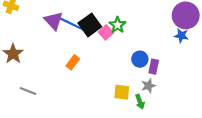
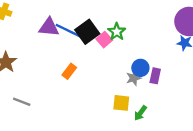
purple triangle: (54, 21) -> (49, 27), turned -42
gray star: (148, 86) -> (134, 78), moved
green arrow: (140, 102) -> (140, 113), turned 56

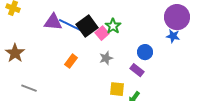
blue circle: (140, 68) -> (145, 52), moved
purple rectangle: (155, 76) -> (137, 70), moved, turned -64
gray star: (134, 78) -> (106, 58), moved

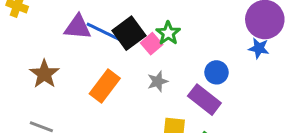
brown star: (15, 53) -> (44, 74), moved
orange rectangle: (71, 61) -> (105, 86), size x1.5
purple rectangle: (137, 70) -> (204, 100), size x1.5

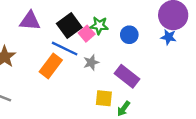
blue line: (103, 32) -> (65, 49), moved
green star: (168, 33) -> (99, 26), turned -30
blue circle: (216, 72) -> (129, 35), moved

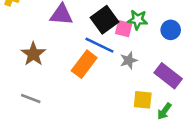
pink square: (87, 34) -> (124, 29), turned -35

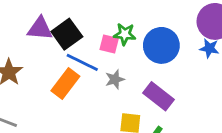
black square: (105, 20) -> (67, 34), moved
blue circle: (171, 30) -> (161, 45), size x1.6

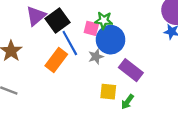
purple triangle: (40, 28) -> (36, 16), turned -45
blue circle: (161, 45) -> (111, 40), moved
blue line: (82, 62) -> (70, 43), turned 35

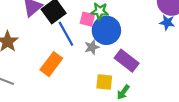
orange rectangle: (56, 60) -> (51, 64), moved

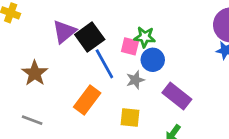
blue circle: (106, 30) -> (153, 60), size x0.7
yellow square: (104, 82) -> (130, 117), moved

